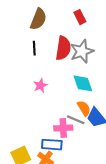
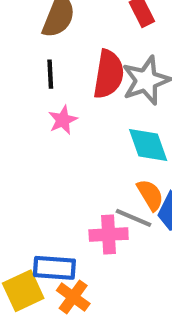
pink star: (40, 86) -> (63, 120), moved
blue rectangle: (52, 145) -> (54, 268), moved

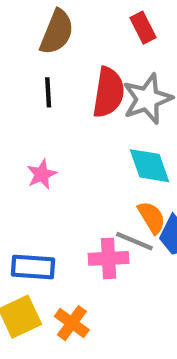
pink star: (63, 120) -> (42, 174), moved
blue rectangle: (54, 268) -> (33, 267), moved

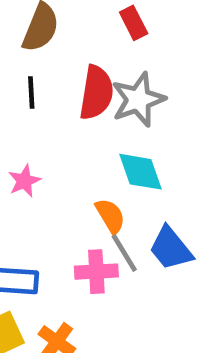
orange semicircle: (152, 217) -> (110, 216), moved
gray line: (134, 241) -> (124, 253), turned 36

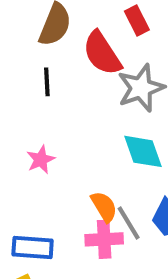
red semicircle: (96, 93) -> (102, 53), moved, turned 138
orange semicircle: (110, 216) -> (104, 207), moved

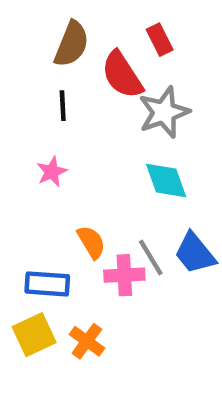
pink star: (41, 160) -> (52, 172), moved
orange semicircle: (104, 207) -> (91, 242), moved

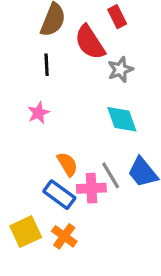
gray star: (164, 112) -> (120, 70), size x0.7
blue rectangle: (47, 284) -> (59, 195), moved, turned 32

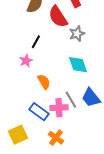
black line: (47, 65) -> (36, 42), moved, turned 32
orange semicircle: (67, 164) -> (44, 82), moved
orange cross: (64, 236) -> (56, 138), moved

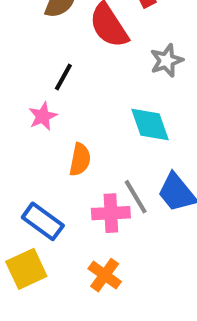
gray star: (77, 34) -> (167, 61), moved
orange semicircle: (44, 82) -> (80, 160), turned 42
blue rectangle: (39, 112) -> (43, 221), moved

